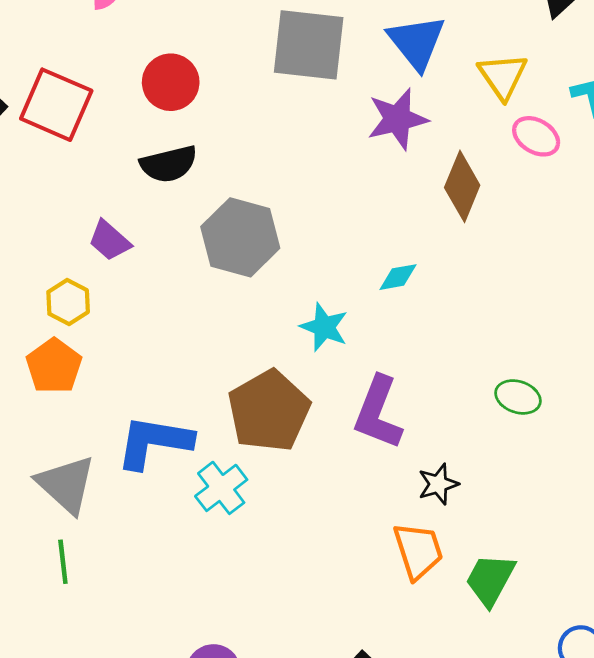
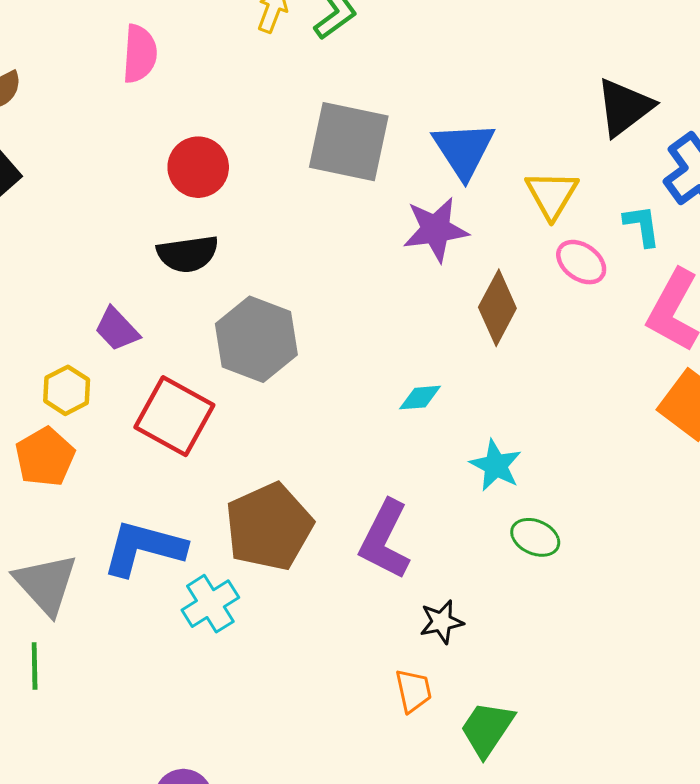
red square: (56, 105) -> (174, 416), moved
cyan star: (324, 327) -> (496, 465), moved
orange trapezoid: (418, 551) -> (413, 691), size x0.7

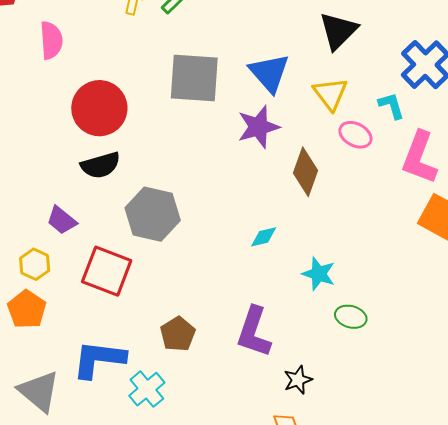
black triangle: (624, 107) -> (338, 31), moved
red circle: (198, 167) -> (99, 108), size x1.4
brown pentagon: (269, 527) -> (178, 334), size x0.6

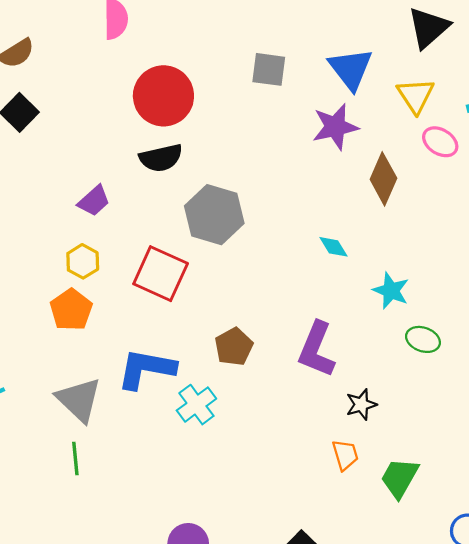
gray square: (194, 78) -> (269, 69), size x0.6
purple trapezoid: (62, 220) -> (94, 201), moved, turned -84
cyan diamond: (264, 237) -> (334, 247), turned 68

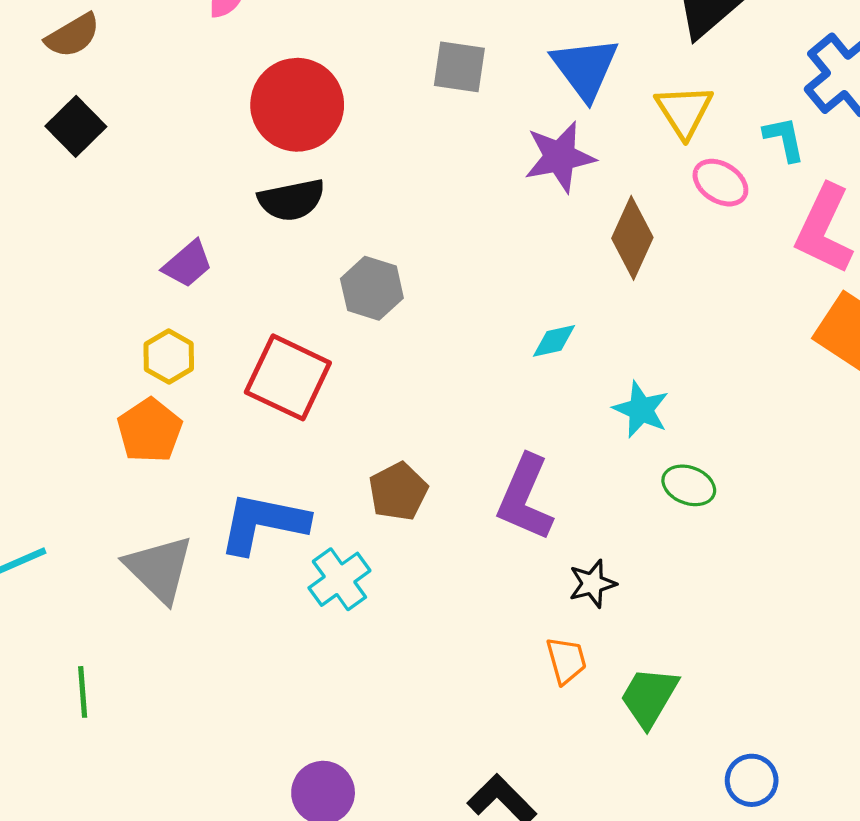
gray hexagon: (214, 215) -> (372, 288), size x0.7
cyan diamond: (334, 247) -> (554, 341), turned -72
green line: (75, 458) -> (83, 692), moved

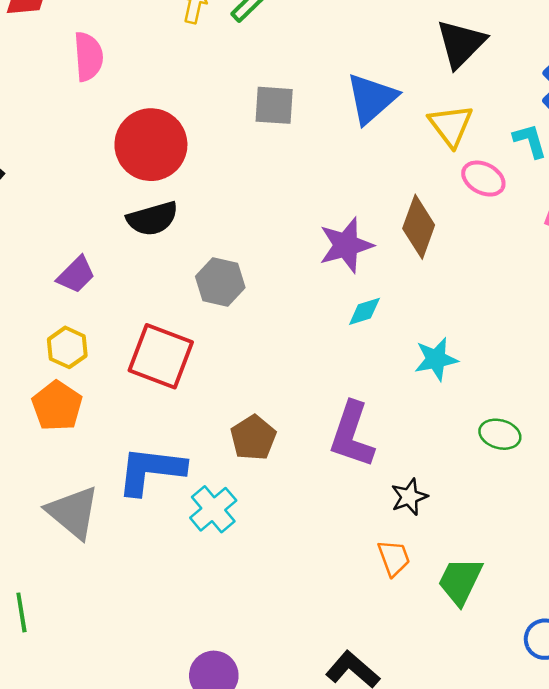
blue triangle: (585, 68) -> (371, 98), turned 30
purple star: (560, 157) -> (346, 245), moved
cyan star: (641, 410) -> (436, 359), turned -30
green ellipse: (689, 485) -> (500, 434), moved

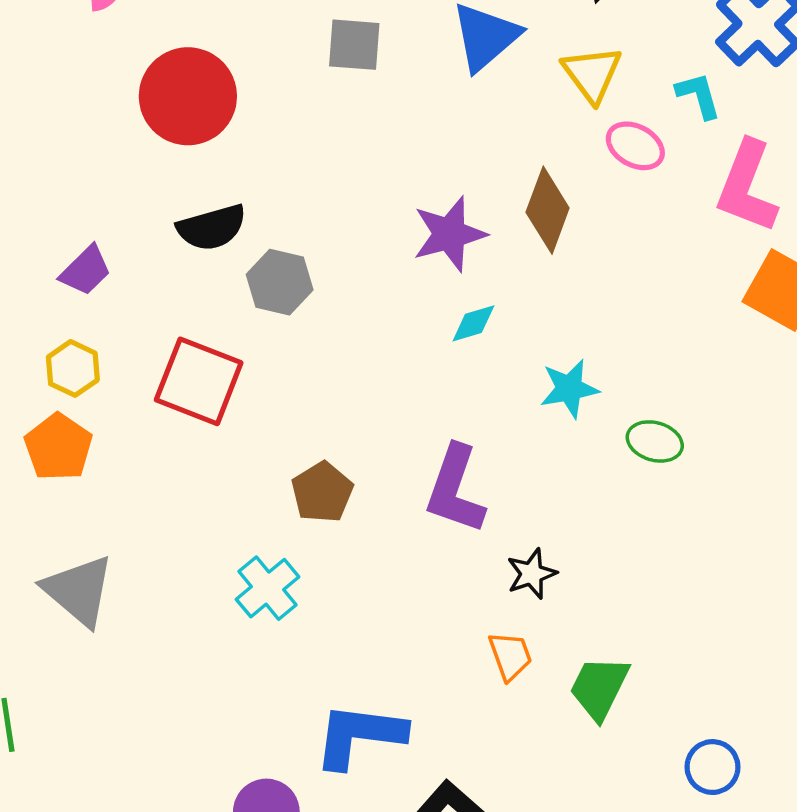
black semicircle: (152, 219) -> (212, 228), moved
green ellipse: (500, 434) -> (655, 441), moved
blue L-shape: (151, 470) -> (359, 735), moved

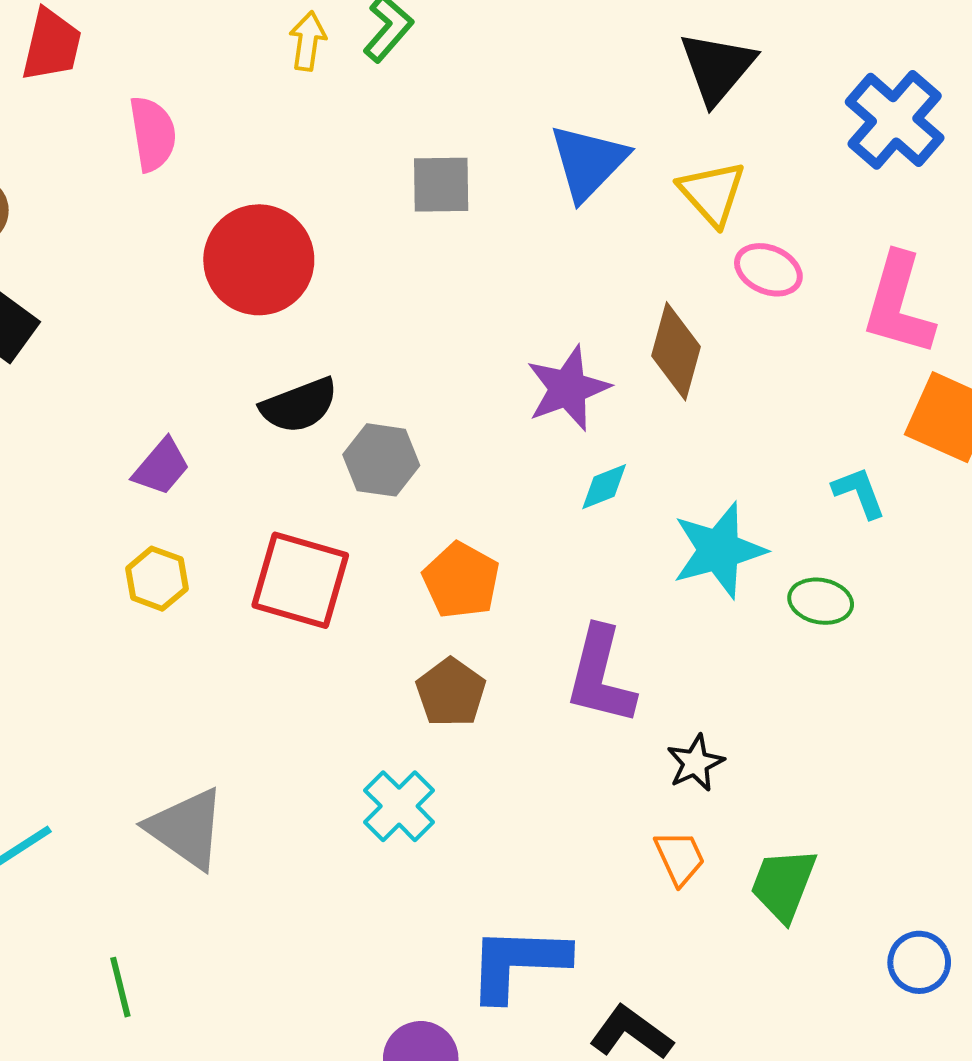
cyan L-shape: (699, 95) -> (859, 493), moved
cyan star: (569, 389) -> (719, 550), size x1.4
orange pentagon: (58, 447) -> (461, 580), moved

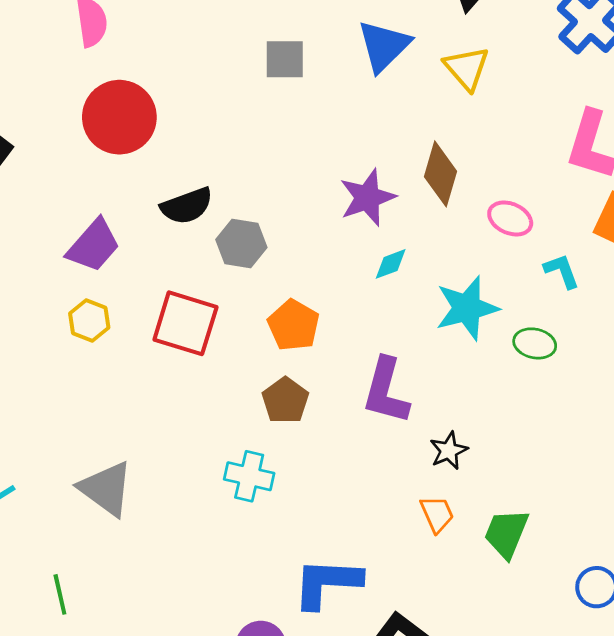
red circle: (259, 260) -> (119, 117), moved
pink ellipse: (768, 270) -> (510, 218), moved
purple trapezoid: (161, 467) -> (93, 246), size x1.4
cyan cross: (399, 806) -> (249, 476), turned -33

